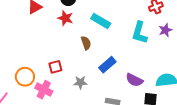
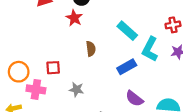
cyan rectangle: (101, 21) -> (127, 31), moved
blue rectangle: (107, 65) -> (127, 67), moved
pink cross: (44, 90) -> (36, 89), turned -30

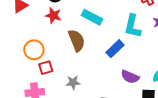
cyan rectangle: (127, 31) -> (92, 17), moved
brown semicircle: (91, 49) -> (77, 40), size x1.5
orange circle: (19, 72) -> (34, 50), moved

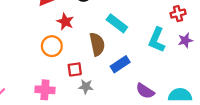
red star: (53, 15) -> (65, 22), moved
blue rectangle: (115, 49) -> (120, 64), moved
red square: (46, 68) -> (75, 69), moved

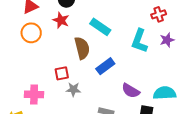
red star: (65, 22) -> (61, 20), moved
orange circle: (52, 46) -> (31, 33), moved

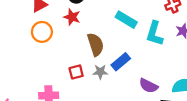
cyan rectangle: (100, 27) -> (126, 20), moved
gray star: (73, 89) -> (100, 72), moved

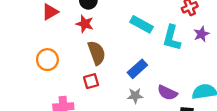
orange circle: (42, 32) -> (47, 60), moved
brown semicircle: (96, 44) -> (97, 53), moved
gray star: (100, 72) -> (135, 96), moved

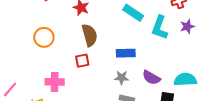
blue rectangle: (137, 69) -> (126, 53), turned 36

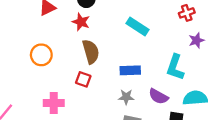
cyan L-shape: (160, 28) -> (175, 67), moved
red square: (82, 61) -> (83, 79), turned 32

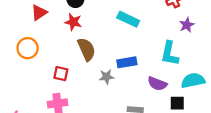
orange circle: (41, 55) -> (28, 48), moved
red square: (83, 79) -> (61, 74), moved
gray star: (126, 97) -> (107, 77), moved

